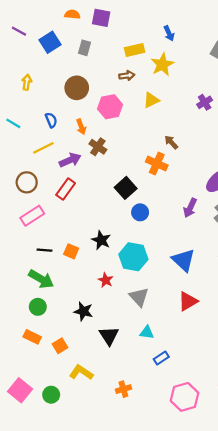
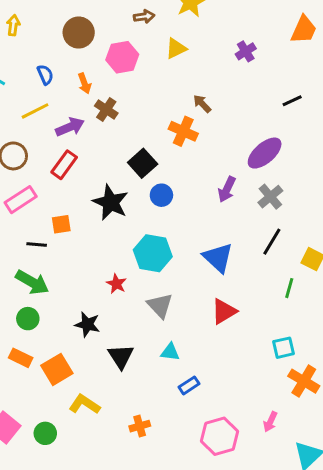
black star: (101, 240) -> (111, 202), moved, size x1.4
orange square: (71, 251) -> (61, 224), moved, turned -32
orange square: (60, 346) -> (57, 369), size x1.5

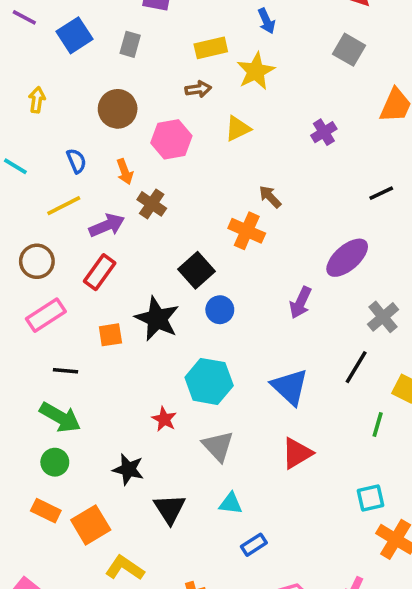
gray cross: (270, 197) -> (383, 317), moved
orange square: (61, 224) -> (110, 335), moved

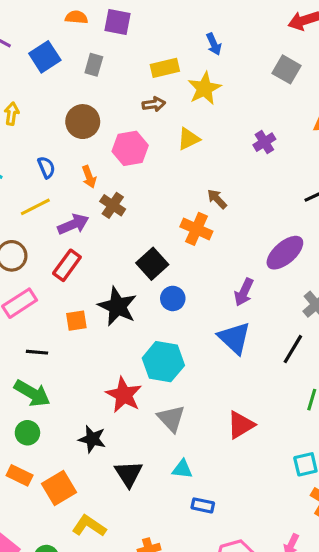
blue triangle: (290, 387) -> (234, 338), moved
red star: (164, 419) -> (124, 395), size x1.6
blue rectangle: (254, 545) -> (203, 505), turned 45

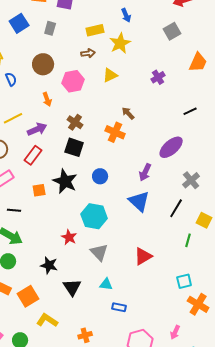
gray square: (286, 69) -> (172, 31), turned 30
blue semicircle: (46, 167) -> (11, 79), moved
brown cross: (113, 205) -> (75, 122), moved
black square: (152, 264) -> (74, 147), moved, turned -30
red star: (124, 395) -> (69, 237), size x0.7

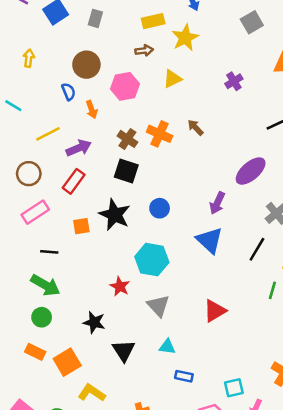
blue semicircle: (11, 79) -> (68, 92), moved
orange cross: (115, 132) -> (160, 134), moved
cyan square: (184, 281) -> (234, 388), moved

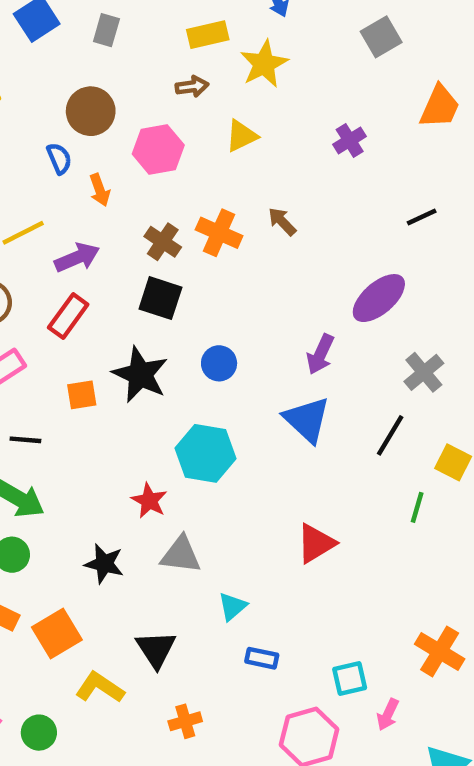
gray triangle: (158, 306) -> (181, 555), moved, turned -40
cyan triangle: (167, 347) -> (233, 606), turned -48
black triangle: (124, 351) -> (156, 649), moved

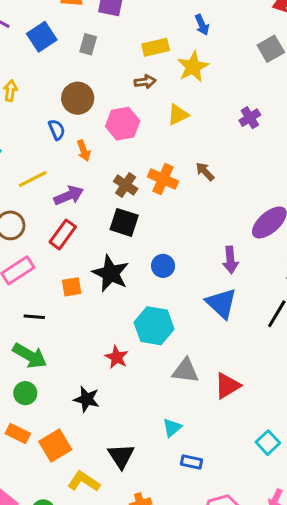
purple arrow: (320, 354) -> (230, 260), turned -30
gray triangle: (181, 555) -> (185, 371), moved
cyan square: (350, 679) -> (268, 443), moved, turned -30

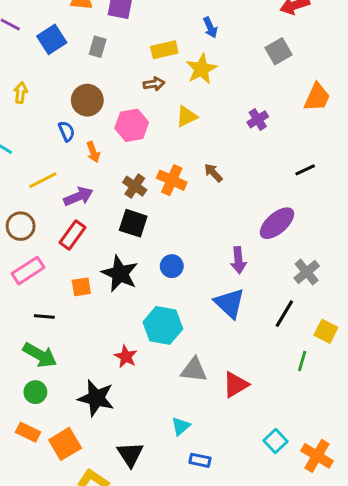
black star: (87, 399) -> (96, 398), size x1.4

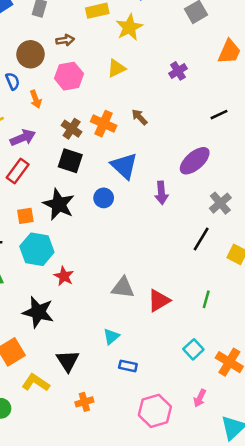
brown arrow: (154, 84) -> (65, 40), moved
blue triangle: (230, 303) -> (124, 166), moved
cyan hexagon: (163, 325) -> (37, 249), moved
green line: (302, 361) -> (206, 299), moved

